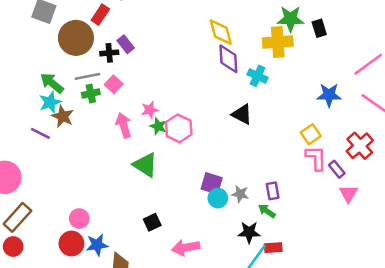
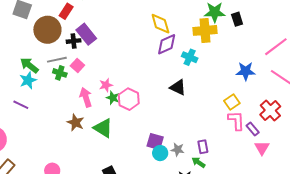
purple rectangle: (126, 44) -> (86, 34), size x1.5
purple diamond: (228, 59) -> (167, 44), turned 70
green cross: (91, 94) -> (60, 73), turned 32
brown star: (63, 116) -> (75, 123), moved

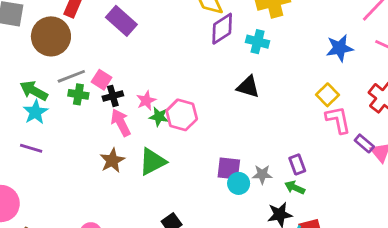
purple rectangle: (86, 34) -> (121, 21), moved
black cross: (74, 41) -> (113, 96), moved
brown star: (75, 123) -> (112, 160), turned 30
green triangle: (103, 128) -> (152, 162), turned -50
purple rectangle: (253, 129) -> (364, 143), moved

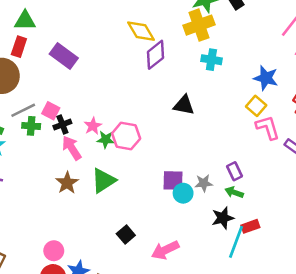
cyan cross: (258, 42) -> (211, 60), moved
blue star: (340, 48) -> (266, 78), moved, turned 30

